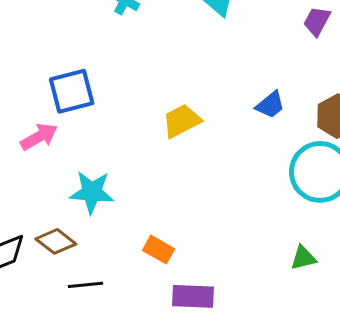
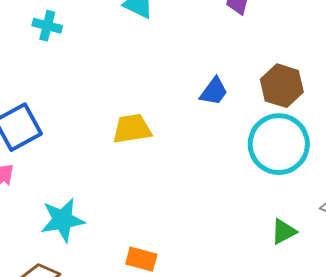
yellow trapezoid: (182, 121) -> (132, 129), turned 33

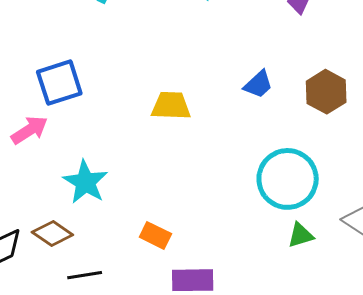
cyan circle: (279, 144) -> (288, 179), moved
cyan star: (63, 220) -> (85, 182), turned 30

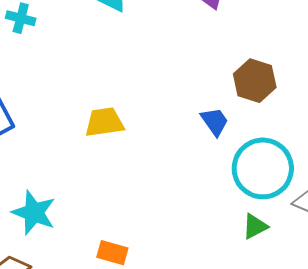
blue trapezoid: (258, 84) -> (215, 122), moved, turned -72
cyan circle: (288, 179) -> (263, 168), moved

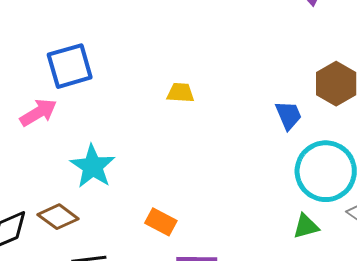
yellow trapezoid: (104, 122) -> (180, 93), size x0.7

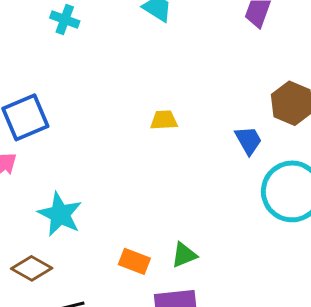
yellow trapezoid: (180, 93) -> (164, 120), moved
green triangle: (306, 226) -> (184, 255), moved

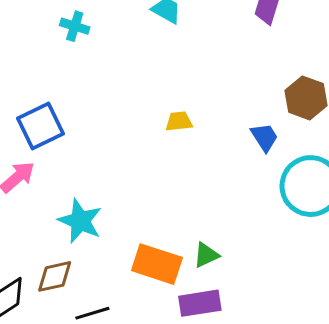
orange rectangle: (134, 261) -> (157, 264), size x1.6
brown diamond: (32, 268) -> (55, 276), turned -39

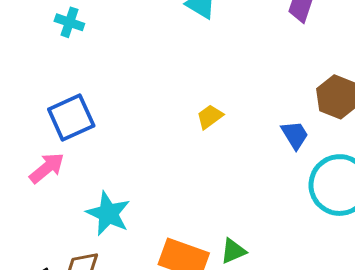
cyan cross: (75, 26) -> (69, 22), moved
yellow trapezoid: (179, 121) -> (210, 117), turned -32

